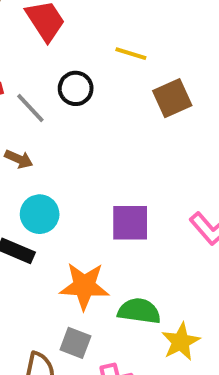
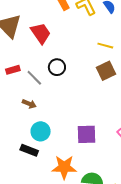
yellow line: (131, 54) -> (105, 46), moved

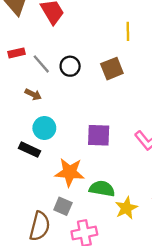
yellow line: (105, 46) -> (128, 31), turned 70
black circle: (57, 67) -> (70, 66), moved
brown square: (106, 71) -> (112, 69), moved

